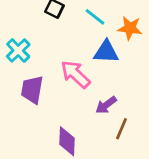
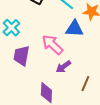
purple arrow: (106, 105) -> (63, 67), moved

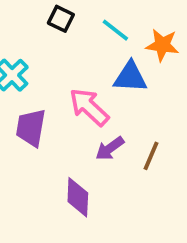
brown line: (85, 84) -> (151, 156), moved

